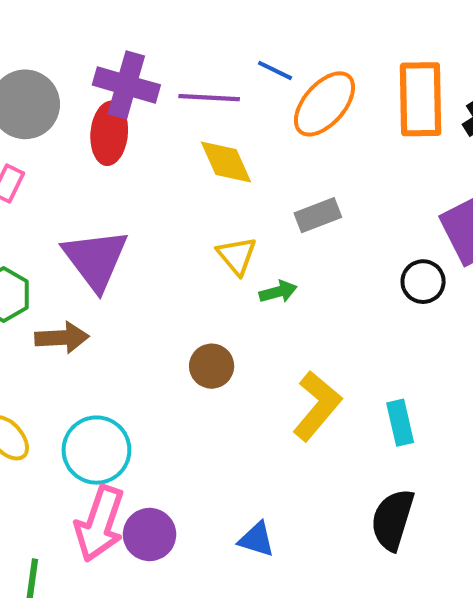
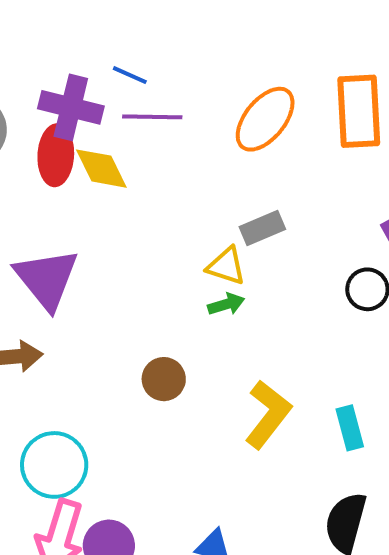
blue line: (275, 70) -> (130, 75), moved
yellow diamond: (226, 162) -> (101, 169), moved
yellow triangle: (237, 256) -> (226, 266), moved, turned -30

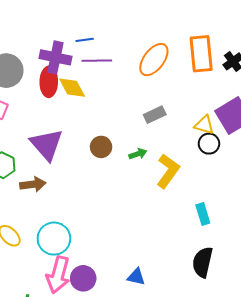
blue line: (130, 75) -> (85, 40), turned -30
yellow triangle: (226, 266) -> (204, 125), moved
brown circle: (164, 379) -> (101, 147), moved
yellow L-shape: (268, 414) -> (168, 171), moved

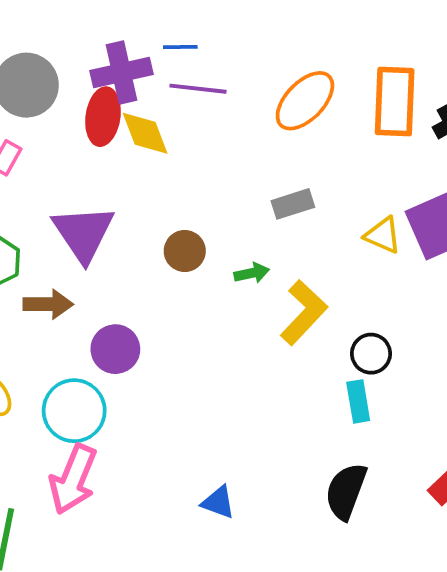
purple cross: (55, 57) -> (122, 72), turned -32
black circle: (209, 144) -> (371, 354), moved
purple circle: (83, 278) -> (115, 349), moved

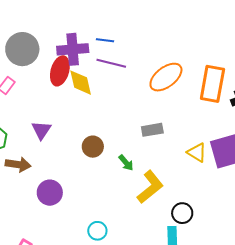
purple triangle: (83, 233) -> (41, 130), size x0.6
green arrow: (252, 273) -> (126, 163), turned 54
cyan circle: (74, 411) -> (97, 231), moved, size x0.6

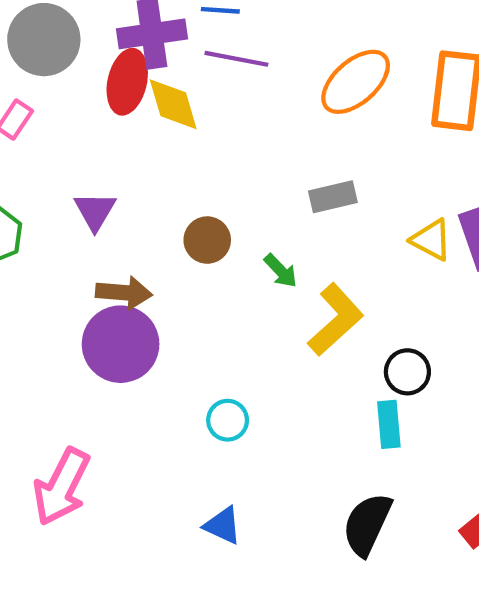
brown arrow: (18, 164) -> (124, 293), moved
purple circle: (50, 193) -> (121, 344), size x1.4

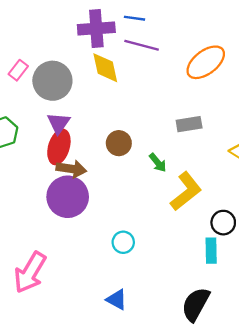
gray circle: (44, 40) -> (52, 81), moved
red ellipse: (127, 82) -> (59, 147), moved

